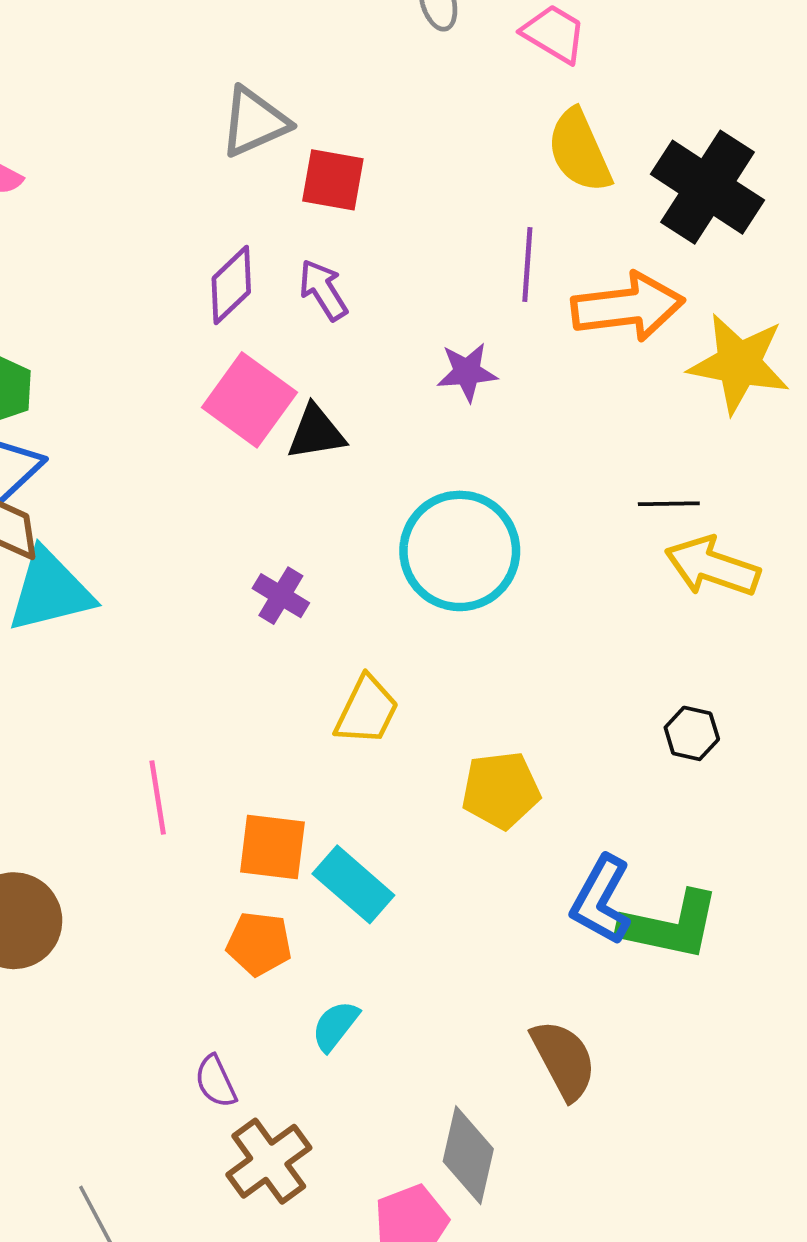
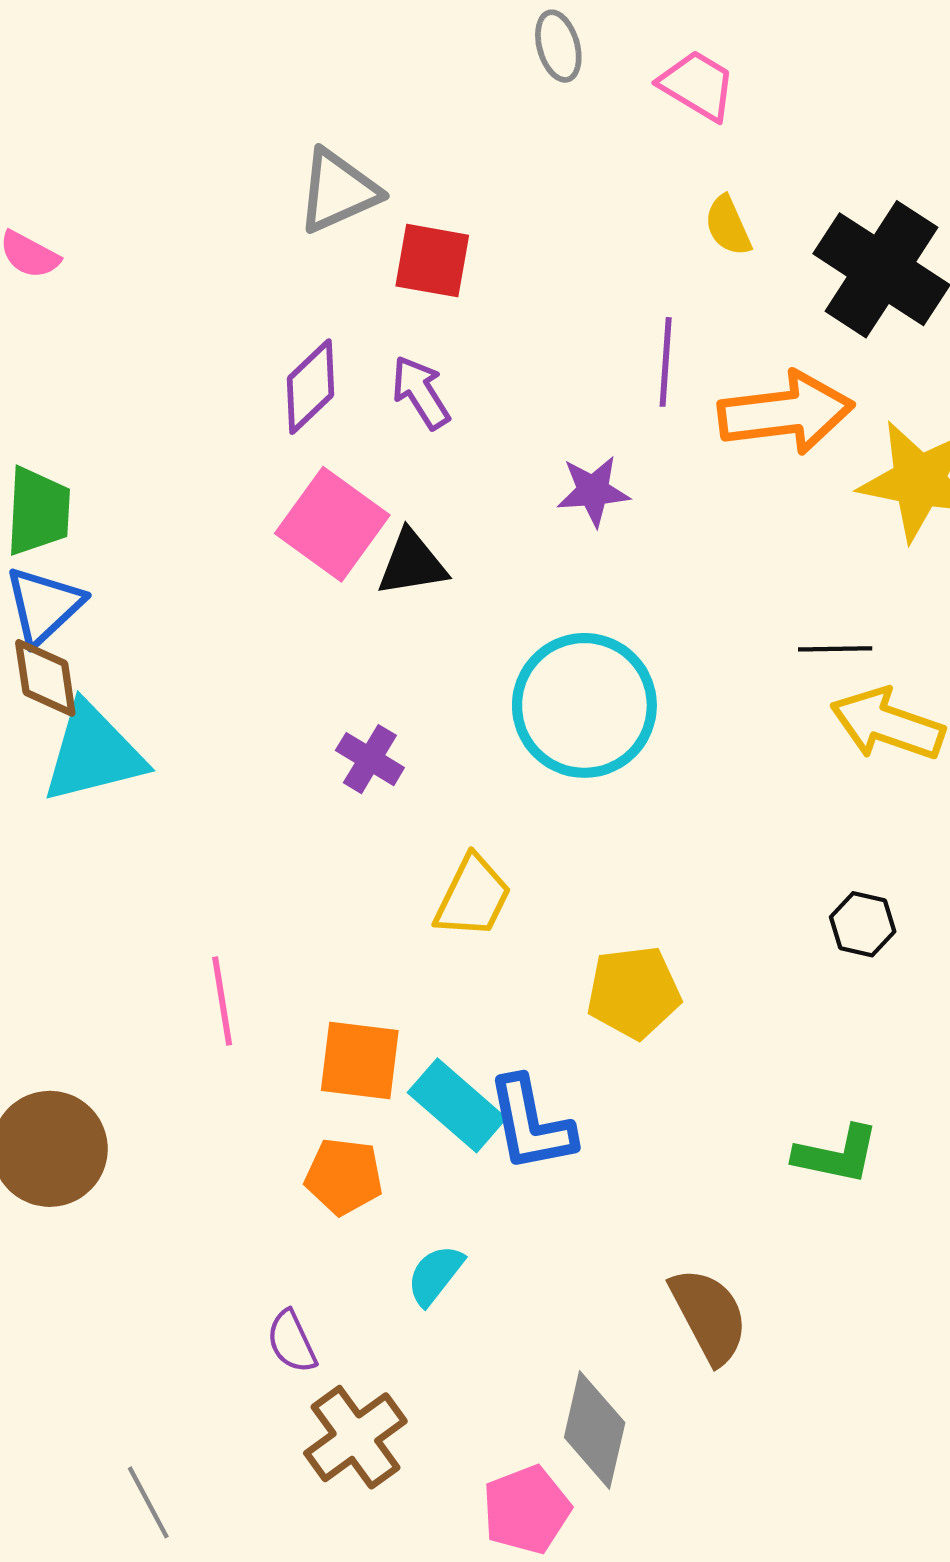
yellow semicircle: (579, 151) -> (728, 226), size x0.6
blue L-shape: (601, 900) -> (531, 1124), moved, turned -40
green L-shape: (670, 926) -> (837, 1155), size x0.7

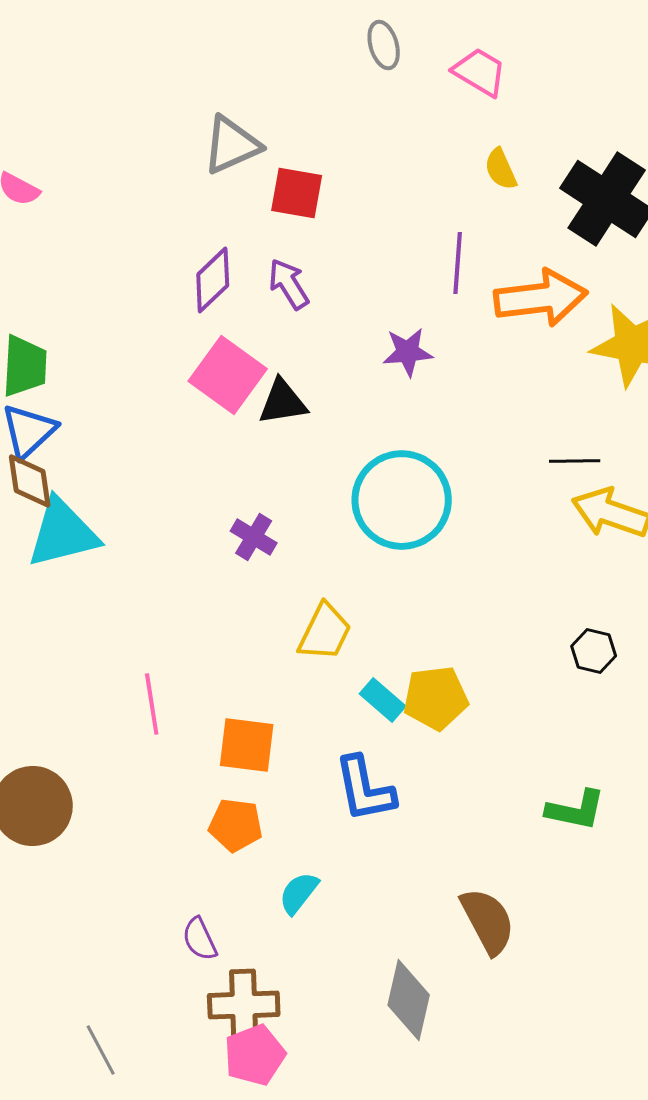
cyan rectangle: (457, 1105) -> (383, 700), moved, size x0.7
brown cross: (355, 1437) -> (244, 1005), turned 34
pink pentagon: (526, 1510) -> (255, 1055), moved

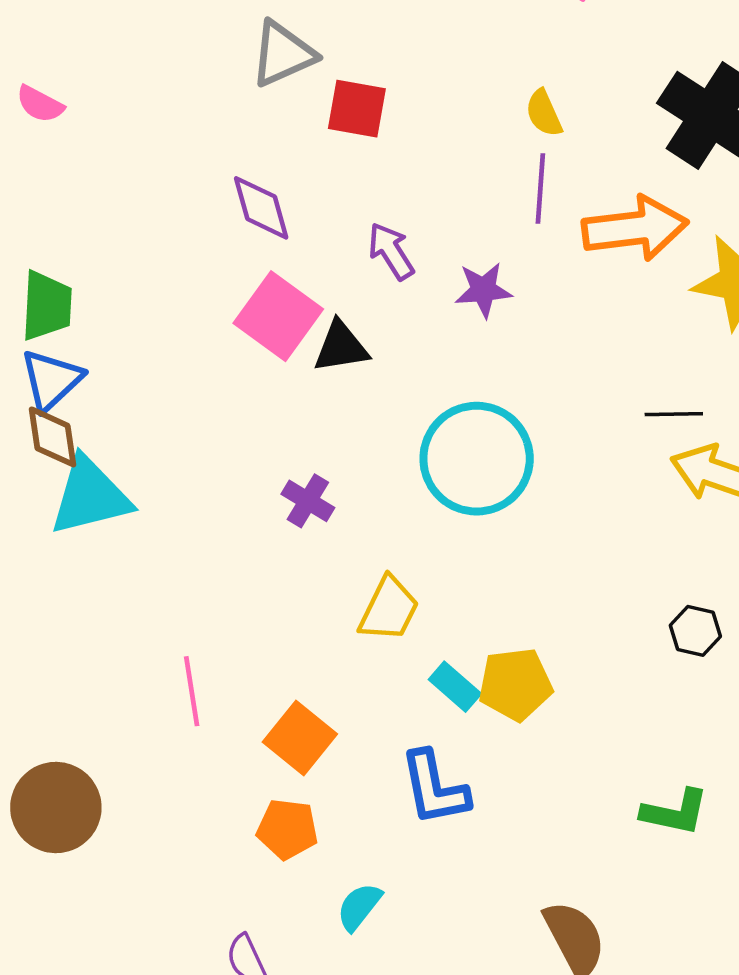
yellow semicircle: (501, 169) -> (544, 113), moved
purple diamond: (213, 280) -> (261, 208), turned -62
purple arrow: (289, 284) -> (391, 251), moved
orange square: (247, 745) -> (300, 738), turned 32

